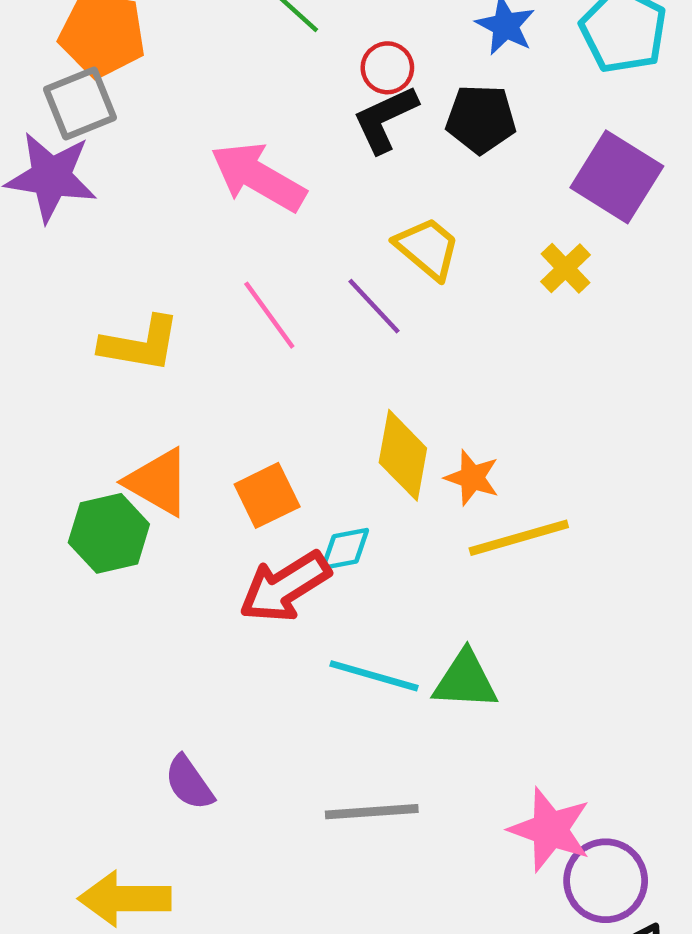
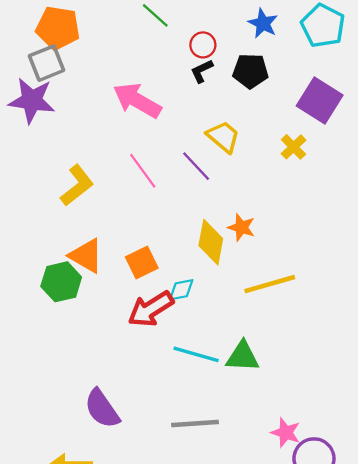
black L-shape: (385, 119) -> (202, 71), size x0.7
yellow L-shape: (140, 344) -> (77, 185), turned -48
orange star: (472, 478) -> (241, 227), moved
purple semicircle: (189, 783) -> (102, 409), size x1.4
pink star: (550, 830) -> (286, 433), size x0.7

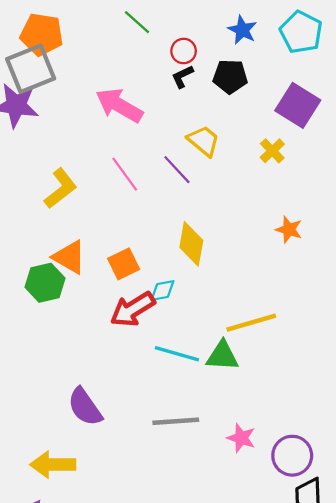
gray square: (46, 63) -> (31, 69), size x1.4
orange star: (241, 227) -> (289, 230), moved
yellow line: (270, 284) -> (251, 323), moved
pink star: (286, 433) -> (241, 438), moved

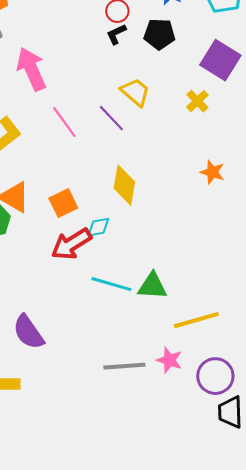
pink arrow: (119, 105) -> (31, 69), moved, turned 36
yellow line: (251, 323) -> (196, 320), moved
gray line: (176, 421) -> (124, 366), moved

